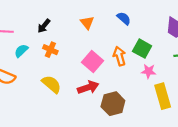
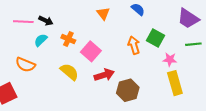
black arrow: (44, 26) -> (46, 21), moved, turned -104
pink square: (92, 62) -> (91, 51), moved
pink star: (149, 71) -> (170, 60), moved

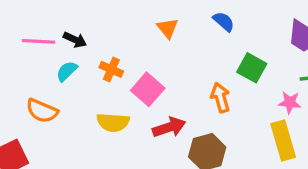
orange arrow: (134, 45) -> (220, 98), moved
pink star: (170, 60) -> (290, 103), moved
yellow semicircle: (69, 72) -> (113, 122), turned 144

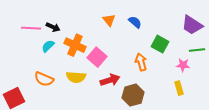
blue semicircle: (224, 22) -> (135, 22), moved
orange cross: (111, 69) -> (75, 45), size x1.5
orange semicircle: (42, 111) -> (44, 79), moved
yellow rectangle: (283, 140) -> (179, 88), size x0.6

